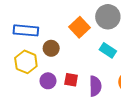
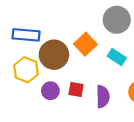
orange square: (79, 27) -> (85, 44), moved
brown circle: (51, 48) -> (54, 55), size x1.6

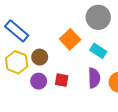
blue rectangle: (26, 35) -> (17, 31), turned 35
brown circle: (54, 55) -> (40, 57), moved, size x0.6
purple semicircle: (103, 97) -> (94, 78), moved

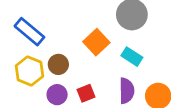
red square: (62, 80) -> (86, 93), turned -32

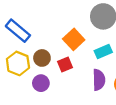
cyan rectangle: (132, 57) -> (103, 51), turned -56
red square: (86, 93) -> (65, 65), moved

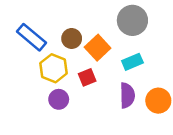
brown circle: (42, 58) -> (72, 38), moved
yellow hexagon: (18, 63) -> (54, 68), moved

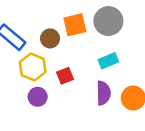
orange square: (98, 48) -> (75, 25), moved, turned 30

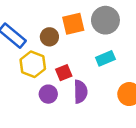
purple semicircle: (103, 93) -> (80, 92), moved
purple circle: (38, 97) -> (48, 94), moved

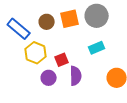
brown circle: (49, 37) -> (47, 22), moved

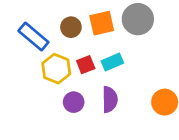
cyan rectangle: (97, 48) -> (112, 62), moved
red square: (62, 60) -> (86, 65), moved

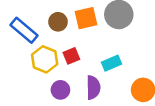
cyan rectangle: (112, 62) -> (111, 63), moved

